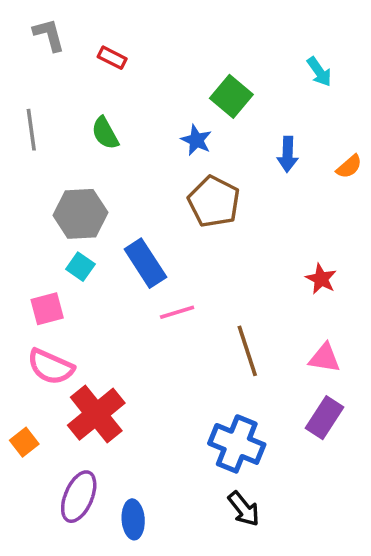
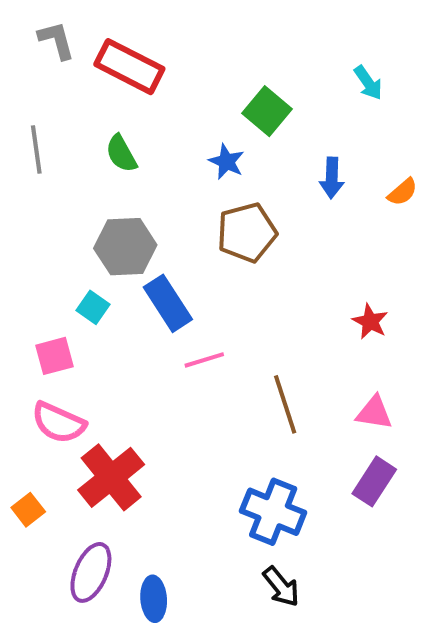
red rectangle: (112, 58) -> (129, 67), size x2.0
brown pentagon: (214, 202) -> (247, 232), turned 30
gray hexagon: (80, 214) -> (125, 247), moved

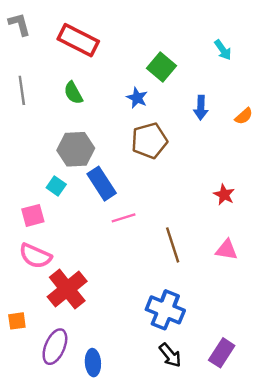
gray L-shape: (57, 40) -> (19, 24), moved
purple rectangle: (374, 481) -> (222, 353), moved
orange square: (28, 510) -> (17, 321), moved, turned 30

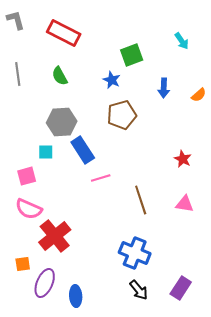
green square: (162, 67) -> (132, 55), turned 30
cyan square: (56, 186) -> (46, 152), turned -35
orange square: (17, 321) -> (23, 264), moved

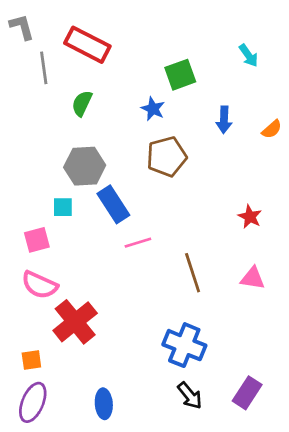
gray line: (18, 74) -> (44, 68), moved
green semicircle: (60, 76) -> (82, 103), turned 54
purple ellipse: (45, 283) -> (33, 402), moved

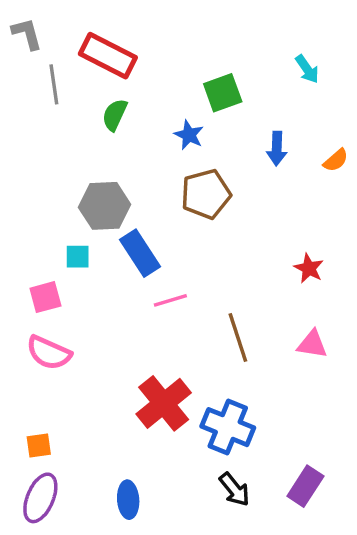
green semicircle: (82, 103) -> (115, 115), moved
red cross: (75, 322) -> (164, 403), moved

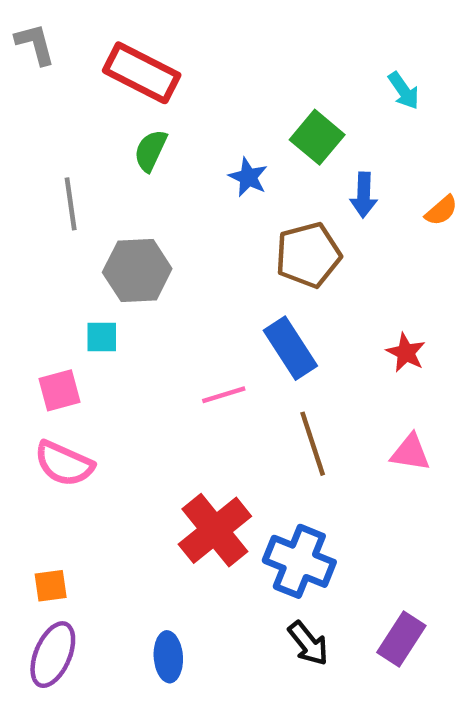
gray line: (54, 84) -> (71, 204), moved
green square: (223, 93) -> (317, 137), moved, turned -30
brown pentagon: (206, 194) -> (308, 255), moved
blue rectangle: (140, 253) -> (290, 348), moved

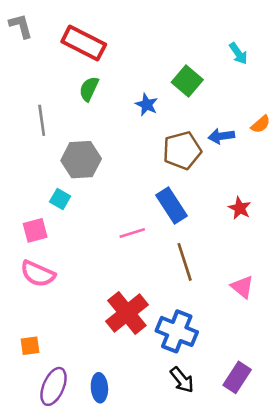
blue arrow: (364, 195) -> (221, 136), moved, turned 80
cyan square: (102, 337) -> (60, 199), turned 30
pink triangle: (410, 453) -> (242, 287), moved, turned 30
purple ellipse: (53, 655) -> (54, 386), moved

